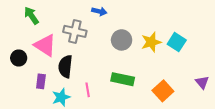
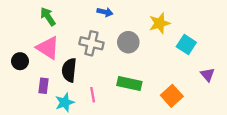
green arrow: (31, 16) -> (48, 17), moved
gray cross: (75, 31) -> (91, 43), moved
yellow star: (151, 42) -> (160, 23), moved
purple triangle: (202, 82) -> (208, 75), moved

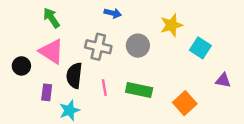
purple triangle: (208, 75) -> (223, 80), turned -40
pink line: (93, 95) -> (104, 88), moved

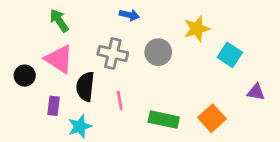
green rectangle: (139, 90) -> (164, 120), moved

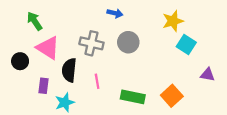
blue arrow: (129, 15) -> (115, 13), moved
green arrow: (59, 20) -> (35, 21), moved
yellow star: (197, 29) -> (173, 21), moved

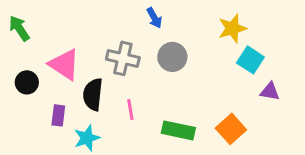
blue arrow: (115, 13) -> (154, 18), turned 48
green arrow: (35, 21) -> (19, 28), moved
purple triangle: (207, 75) -> (270, 91), moved

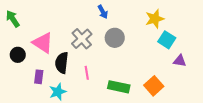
gray cross: (123, 58) -> (82, 39), turned 35

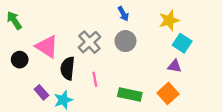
blue arrow: (103, 12) -> (123, 14), moved
purple triangle: (180, 61) -> (175, 66), moved
purple rectangle: (39, 77) -> (41, 92), moved, turned -48

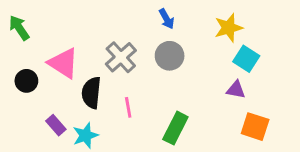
orange square: (168, 93) -> (255, 127), moved, turned -30
green rectangle: (130, 94) -> (175, 128), turned -75

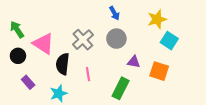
green arrow: (19, 28) -> (17, 29), moved
purple triangle: (236, 90) -> (134, 62), moved
purple rectangle: (56, 125) -> (28, 82), moved
orange square: (255, 127) -> (159, 71), moved

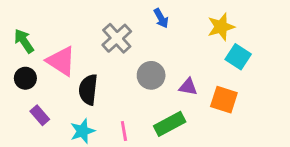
gray circle: (116, 39) -> (151, 75), moved
gray cross: (83, 40) -> (117, 38), moved
pink line: (88, 74) -> (124, 131), moved
green rectangle: (121, 88) -> (170, 124), turned 35

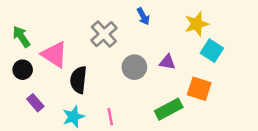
purple triangle: (188, 87) -> (167, 62), moved
green rectangle: (170, 124) -> (169, 109), moved

